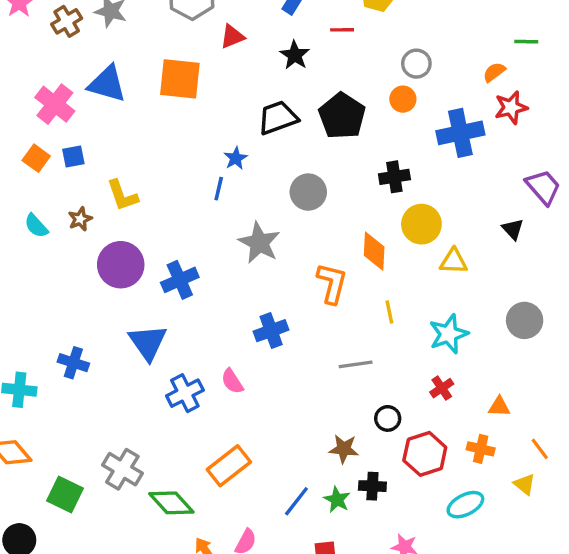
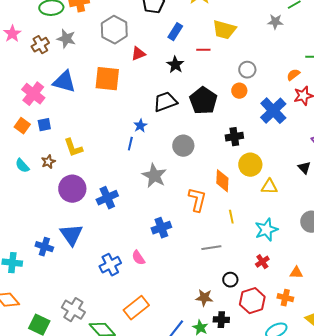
blue cross: (460, 133) -> (273, 111), turned -32
blue triangle: (148, 342) -> (71, 235), moved

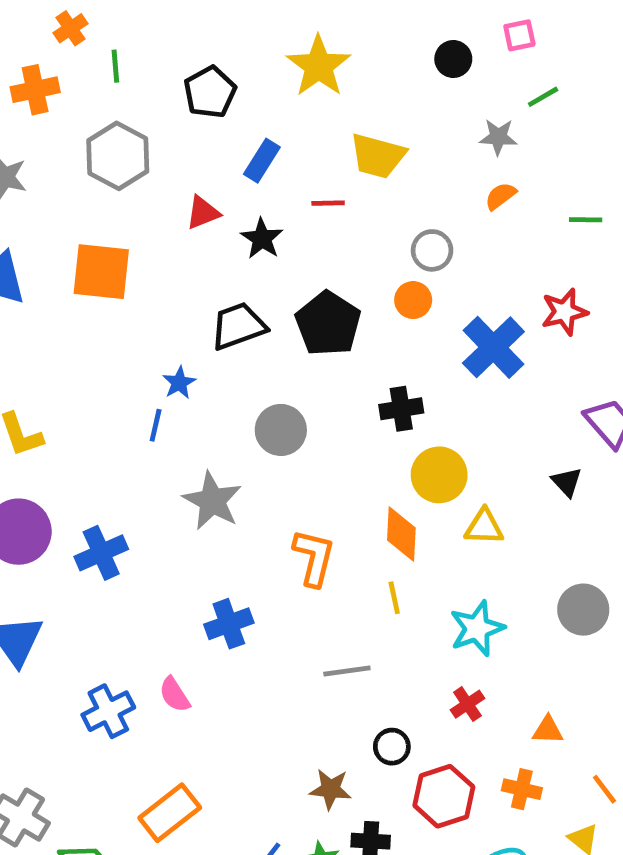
red triangle: (138, 54) -> (203, 213), moved
orange semicircle: (293, 75) -> (501, 196), moved
orange diamond: (222, 181) -> (401, 534), moved

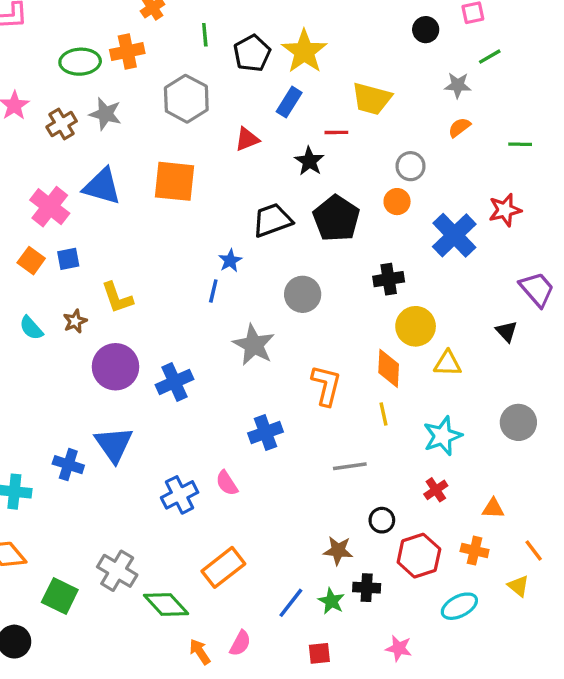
green line: (115, 66) -> (205, 35), moved
yellow star: (319, 66) -> (304, 52), moved
black star: (262, 239) -> (309, 161), moved

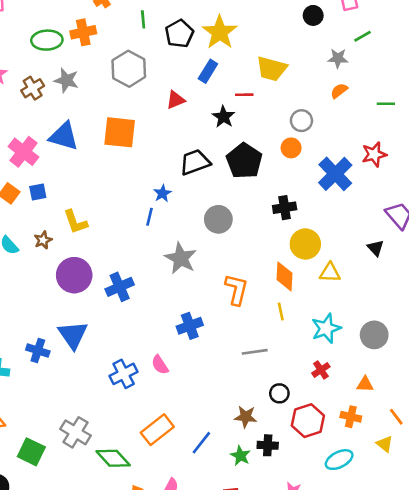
gray circle: (518, 422) -> (374, 335), moved
blue line: (291, 603) -> (201, 443), moved

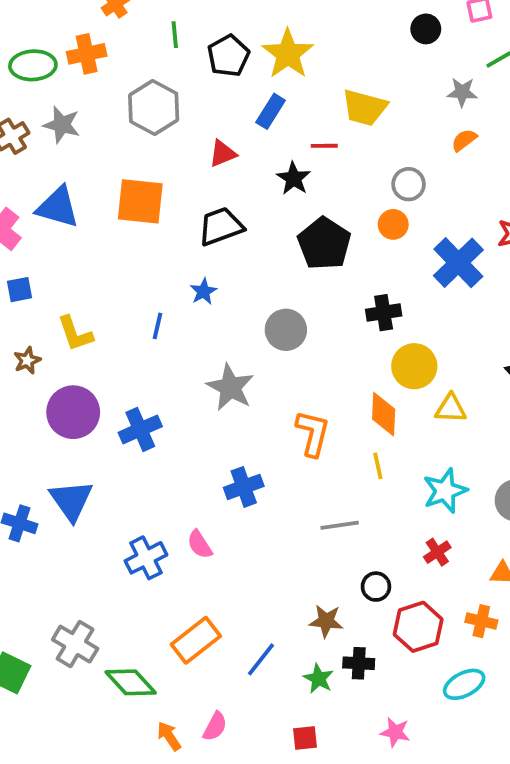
black trapezoid: (195, 162) -> (221, 226), moved
blue line: (150, 217) -> (157, 326), moved

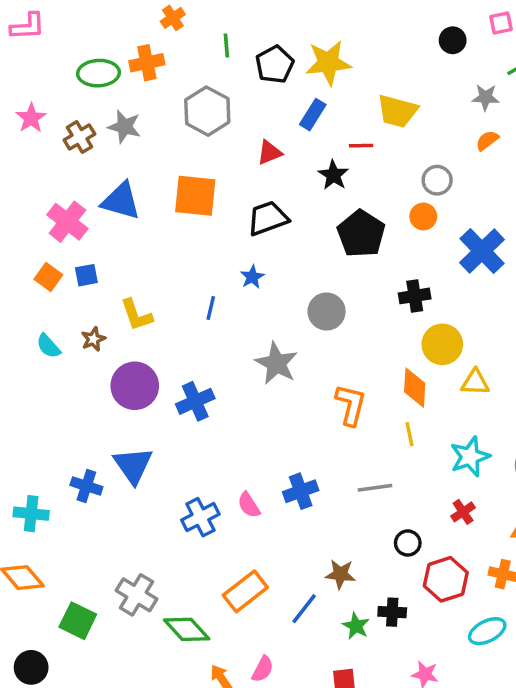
yellow star: (288, 54) -> (328, 63), turned 30
blue cross: (244, 487) -> (301, 491), moved
brown star: (326, 621) -> (340, 574), moved

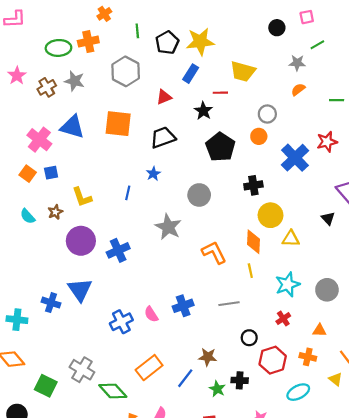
orange L-shape: (351, 405) -> (214, 253), turned -40

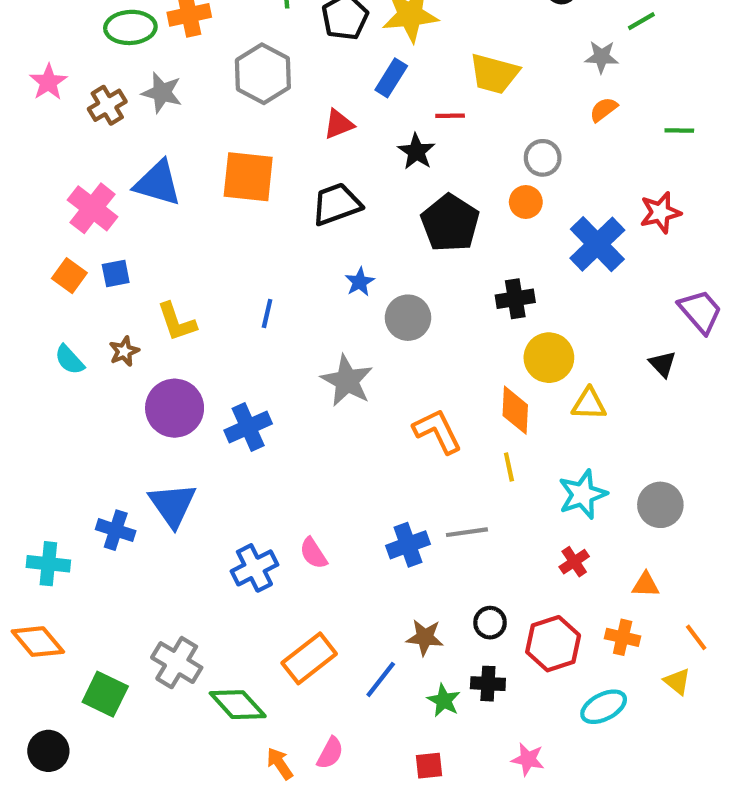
blue star: (153, 174) -> (360, 282), moved
blue cross: (183, 306) -> (408, 545), moved
black circle: (249, 338) -> (490, 623), moved

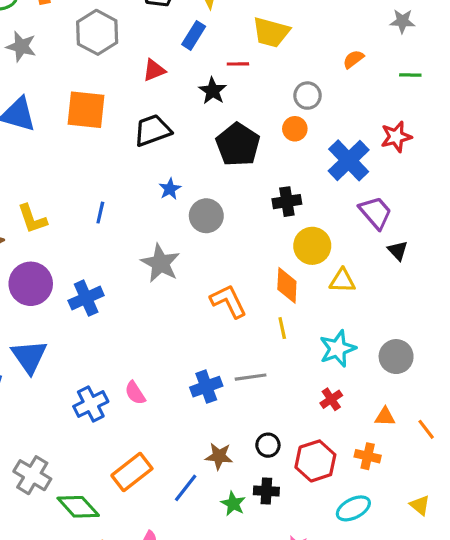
gray star: (601, 57) -> (402, 21), moved
purple trapezoid: (700, 311) -> (376, 213), moved
orange line: (696, 637) -> (426, 429), moved
yellow triangle: (677, 682) -> (420, 505), moved

